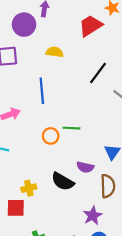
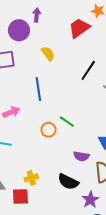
yellow semicircle: (55, 52) -> (48, 54), turned 49
green line: (71, 128) -> (67, 122), turned 35
black semicircle: (63, 182) -> (68, 182), moved

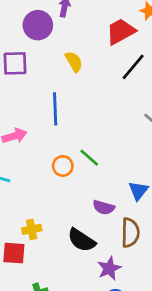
black line: (88, 70) -> (133, 67), moved

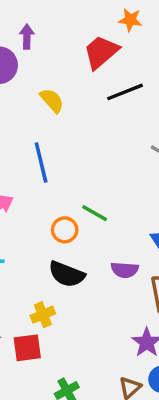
black line: (133, 67) -> (125, 92), turned 40
black semicircle: (82, 240) -> (67, 274), moved

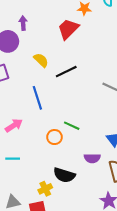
black line: (125, 92) -> (66, 72), moved
black semicircle: (67, 274) -> (64, 175), moved

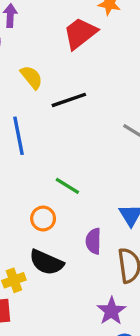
orange circle: (54, 137) -> (43, 219), moved
purple semicircle: (92, 158) -> (93, 241), turned 84

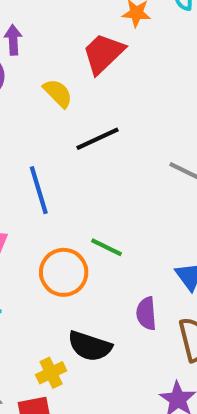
yellow semicircle: (31, 77) -> (58, 93), moved
orange circle: (43, 219) -> (64, 272), moved, size x1.5

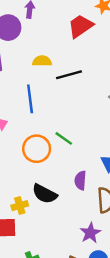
yellow semicircle: (58, 93) -> (42, 61), moved, turned -54

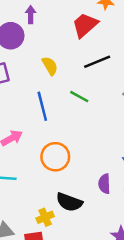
yellow semicircle: (42, 61) -> (50, 66), turned 66
black line: (69, 75) -> (97, 62), moved
green line: (64, 138) -> (79, 97), moved

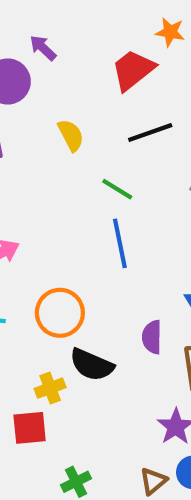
purple arrow: (31, 15) -> (43, 48), turned -49
blue line: (42, 106) -> (120, 243), moved
orange circle: (55, 157) -> (60, 313), moved

